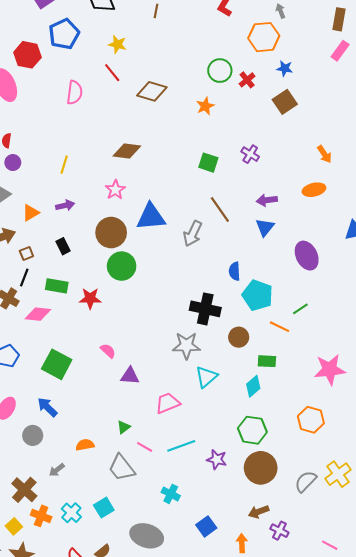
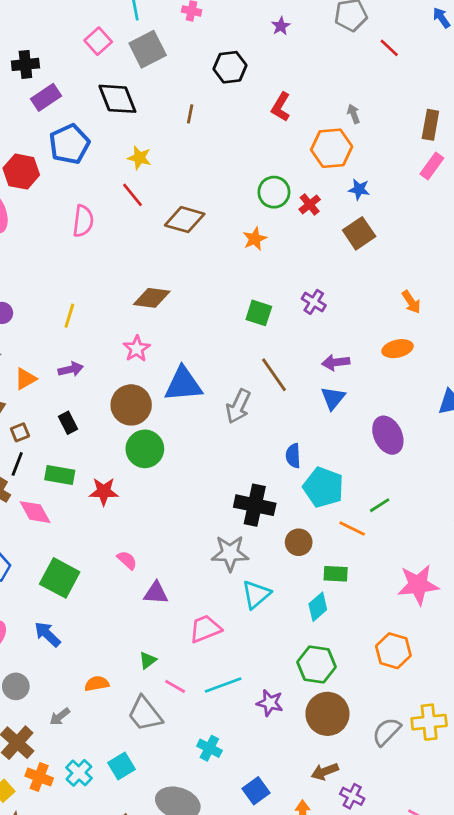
pink diamond: (38, 314) -> (35, 512), turned 55
gray circle: (33, 435) -> (16, 686), moved
yellow cross: (338, 474) -> (429, 722), turned 30

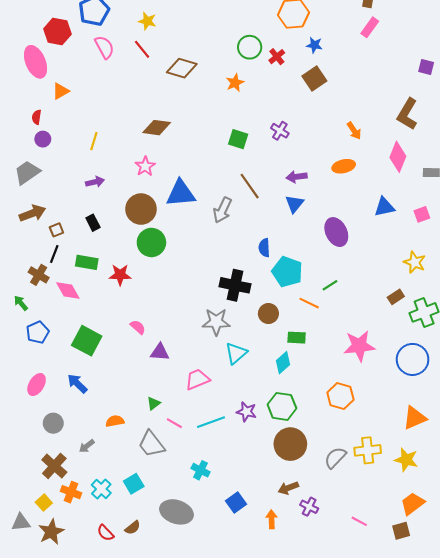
pink semicircle: (83, 221) -> (104, 47), moved, turned -35
orange triangle: (25, 379) -> (61, 91), moved
purple star: (270, 703) -> (246, 412), moved

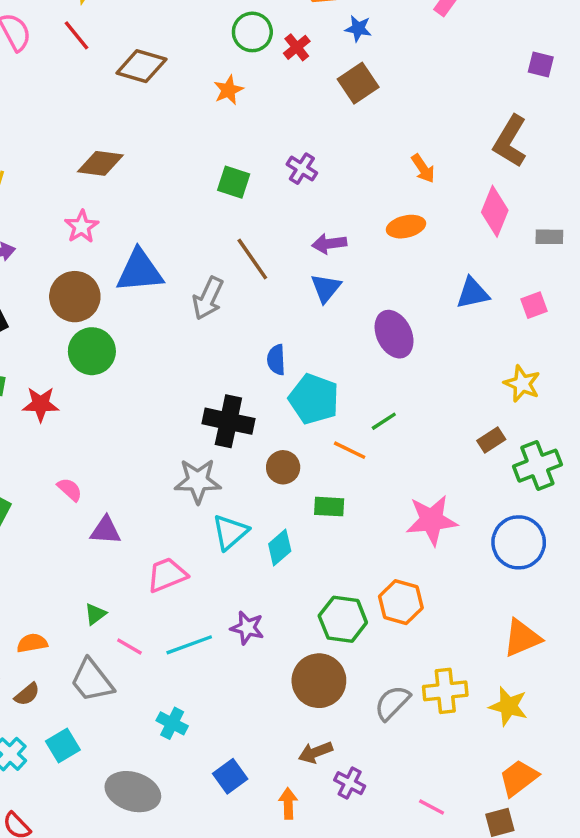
cyan diamond: (283, 363) -> (280, 548), moved
green hexagon: (282, 406) -> (343, 619), moved
brown semicircle: (133, 528) -> (27, 694), moved

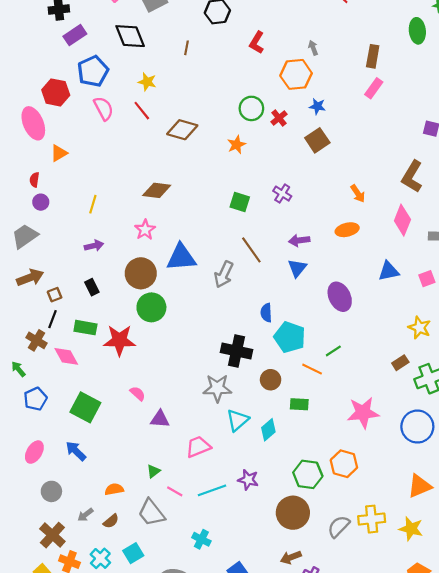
red star: (41, 404) -> (119, 340), size x1.4

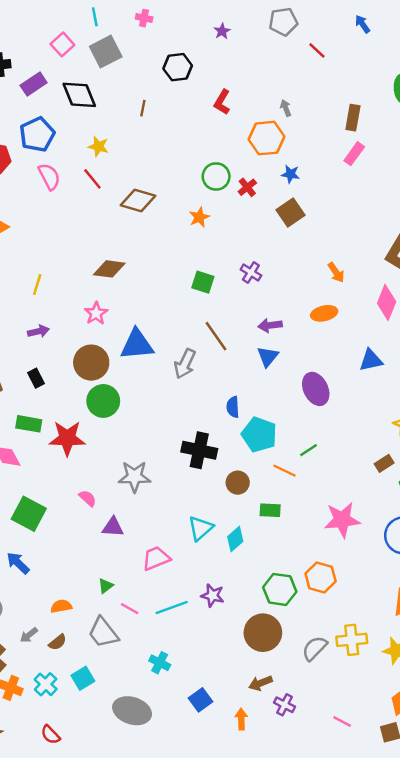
purple rectangle: (75, 35) -> (34, 84), moved
gray star: (217, 388) -> (134, 477), moved

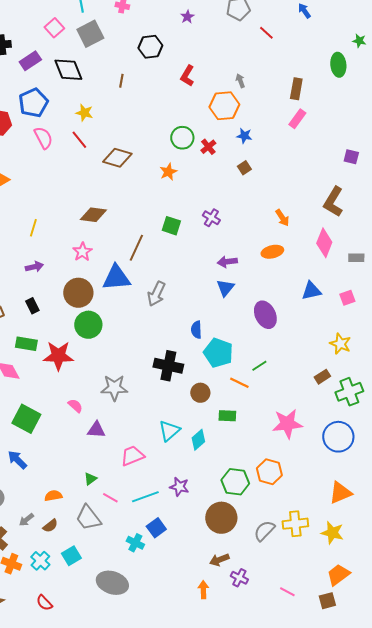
brown square: (291, 212) -> (244, 168), size x0.6
brown line: (216, 336) -> (136, 248), moved, turned 60
blue square: (200, 700) -> (156, 528), moved

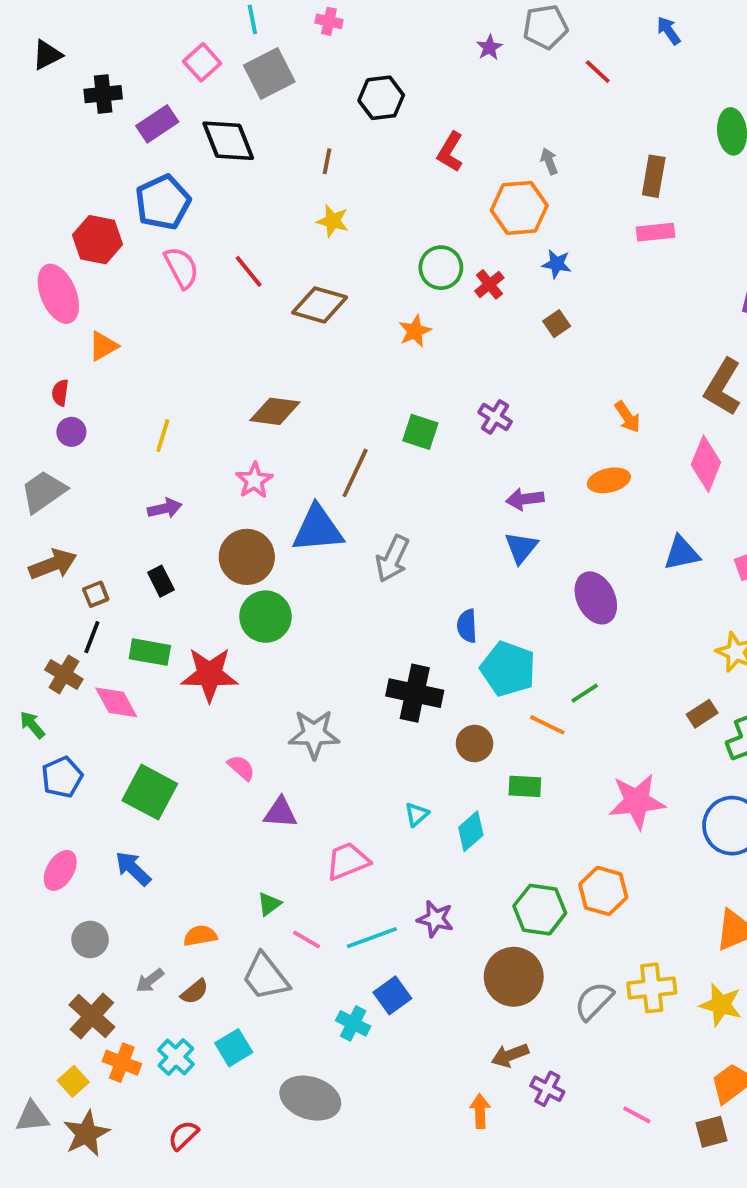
purple star: (187, 17) -> (489, 47), moved
yellow star: (84, 113) -> (333, 221), moved
pink rectangle: (297, 119) -> (656, 232), turned 48
cyan triangle: (169, 431) -> (417, 814), size x0.6
red semicircle: (44, 603) -> (183, 1135), turned 90

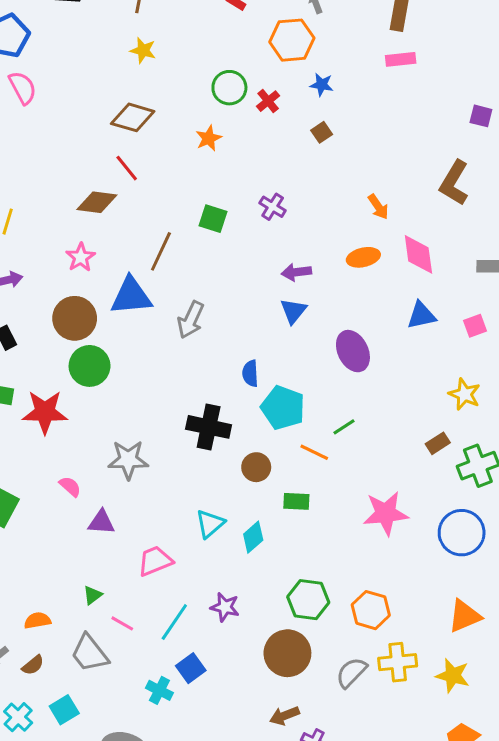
red line: (249, 271) -> (127, 168), moved
pink diamond: (706, 464) -> (418, 254), moved, turned -30
cyan triangle: (417, 814) -> (210, 524), size x1.5
orange hexagon: (603, 891) -> (371, 610), moved
cyan line: (372, 938) -> (174, 622), turned -36

